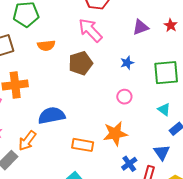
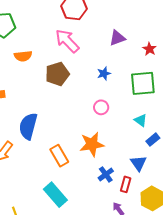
red star: (171, 25) -> (149, 49), moved
blue semicircle: (52, 116) -> (28, 126), turned -64
orange rectangle: (83, 145) -> (59, 156), turned 50

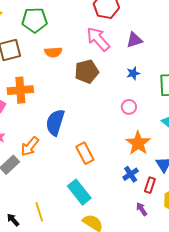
purple triangle: (117, 38) -> (134, 40), moved
orange star: (92, 144) -> (138, 143), moved, turned -30

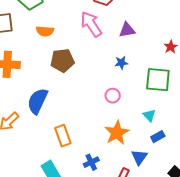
brown pentagon: (87, 71) -> (62, 61), moved
blue cross: (131, 174) -> (91, 162), moved

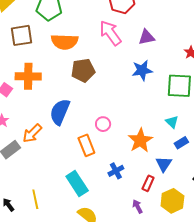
orange semicircle: (45, 31) -> (65, 42), size x1.5
blue star: (121, 63) -> (142, 70), size x1.5
pink circle: (113, 96) -> (103, 124), moved

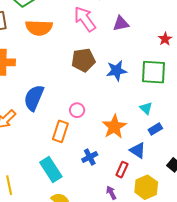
brown pentagon: (83, 70) -> (83, 60), moved
blue star: (142, 70) -> (117, 71), moved
orange rectangle: (86, 145) -> (60, 131), turned 40
blue triangle: (164, 164) -> (138, 150), turned -30

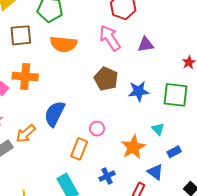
brown pentagon: (83, 60) -> (106, 79), turned 30
cyan triangle: (146, 108) -> (158, 129), moved

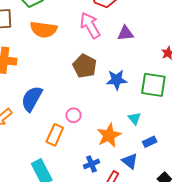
blue cross: (107, 176) -> (91, 164), moved

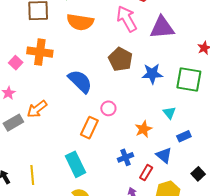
purple triangle: (126, 33) -> (162, 27), size x1.5
blue semicircle: (32, 99) -> (80, 81), moved, turned 104
orange star: (109, 135) -> (143, 129), size x0.7

